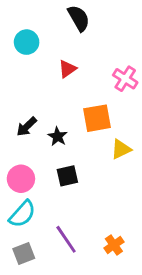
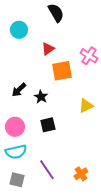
orange square: (97, 118) -> (62, 71), moved
cyan semicircle: (22, 214) -> (16, 152), turned 35
gray square: (24, 253) -> (17, 180), turned 35

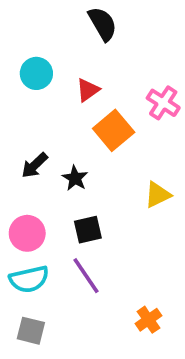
cyan circle: (19, 30) -> (36, 73), moved
orange square: (62, 71) -> (114, 130), turned -30
purple line: (47, 170) -> (86, 276), moved

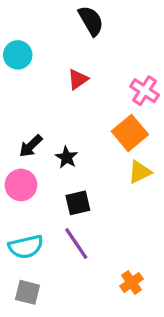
cyan circle: (36, 73) -> (18, 55), moved
orange square: (114, 130) -> (130, 133), moved
pink circle: (27, 233) -> (21, 185), moved

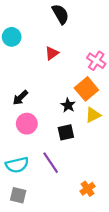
black star: (67, 157) -> (68, 105), moved
pink circle: (21, 185) -> (27, 124), moved
black square: (78, 203) -> (66, 132), moved

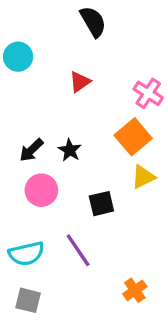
black star: (68, 105) -> (70, 150), moved

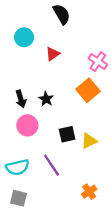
cyan circle: (18, 57) -> (24, 37), moved
black arrow: (31, 150) -> (21, 99), turned -63
yellow triangle: (143, 177) -> (89, 141), moved

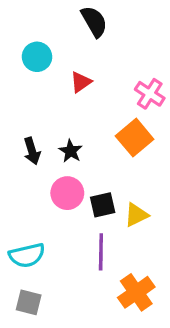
pink circle: (27, 125) -> (67, 193), moved
purple line: (52, 165) -> (101, 252), moved, turned 35
orange cross: (89, 192) -> (136, 292), size x1.5

